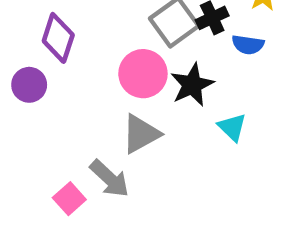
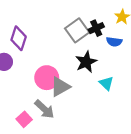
pink circle: (143, 74) -> (47, 78), moved

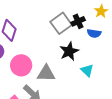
pink circle: (47, 78) -> (21, 65), moved
gray triangle: (60, 87) -> (46, 73), turned 30

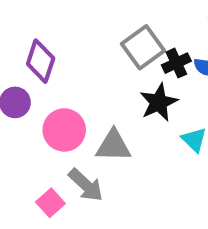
black cross: (78, 21) -> (176, 63), moved

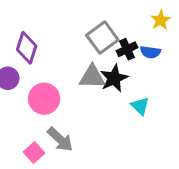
gray triangle: (113, 146) -> (92, 77), moved

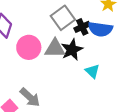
blue semicircle: (150, 52) -> (100, 29), size x1.5
pink circle: (44, 99) -> (29, 47), moved

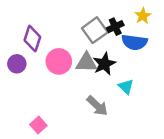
black cross: (82, 27) -> (115, 27), moved
gray arrow: (30, 97) -> (97, 106), moved

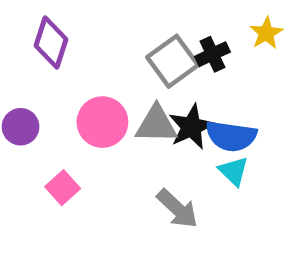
purple diamond: (32, 39) -> (51, 42), moved
blue semicircle: (134, 42) -> (231, 136), moved
pink square: (38, 125) -> (63, 188), moved

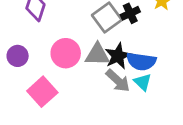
pink square: (63, 188) -> (42, 92), size x1.5
gray arrow: (177, 209) -> (118, 81), moved

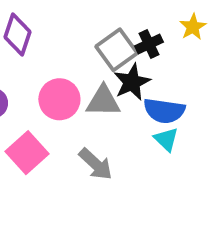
black star: (118, 56) -> (132, 82), moved
gray arrow: (118, 81) -> (96, 164), moved

